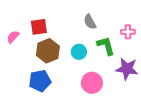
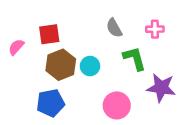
pink cross: (128, 32) -> (155, 29), moved
cyan circle: (79, 52) -> (90, 66), moved

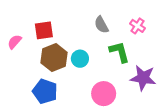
pink cross: (155, 29) -> (137, 26), turned 35
blue pentagon: (51, 103) -> (45, 91), turned 30

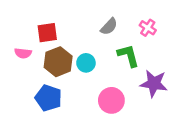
gray semicircle: (101, 25) -> (109, 27), turned -108
pink semicircle: (15, 42) -> (23, 53), moved, turned -126

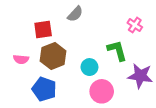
gray semicircle: (109, 27) -> (75, 14), moved
pink semicircle: (23, 53) -> (21, 59), moved
cyan circle: (86, 63) -> (89, 67), moved

